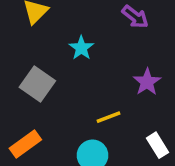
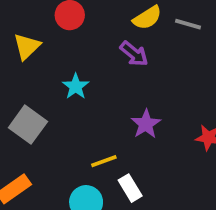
white rectangle: (157, 145) -> (130, 188), moved

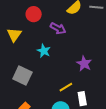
purple arrow: (134, 54) -> (58, 28), moved
white rectangle: (130, 188) -> (82, 99), turned 32

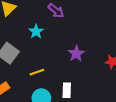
yellow line: (66, 87) -> (37, 72), moved

